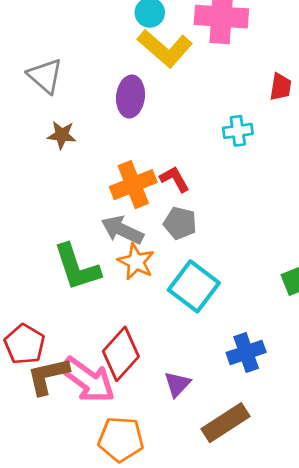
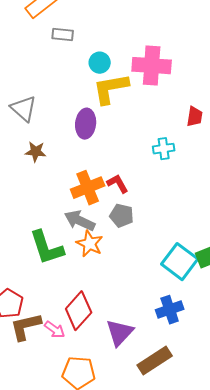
yellow L-shape: (165, 48) -> (111, 89), turned 129
cyan square: (194, 286) -> (180, 262), moved
pink arrow: (88, 380) -> (55, 330), size x0.5
purple triangle: (177, 384) -> (120, 333), size x1.4

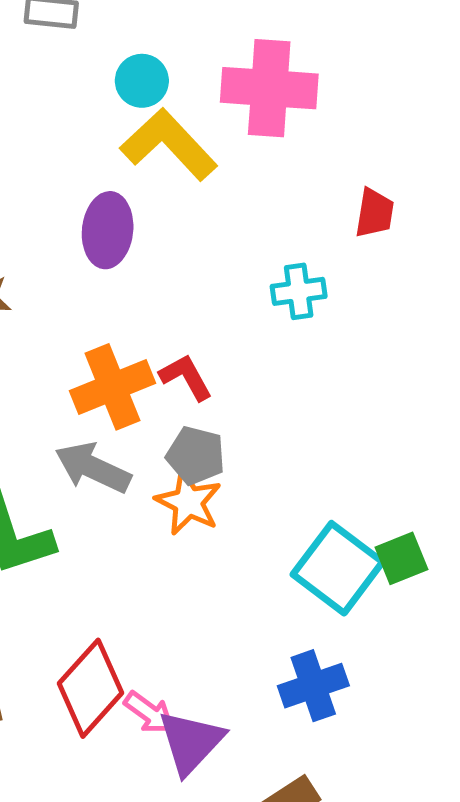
yellow L-shape: (111, 89) -> (169, 144), turned 57
orange star: (90, 244) -> (188, 502), moved
pink arrow: (55, 330) -> (149, 713), moved

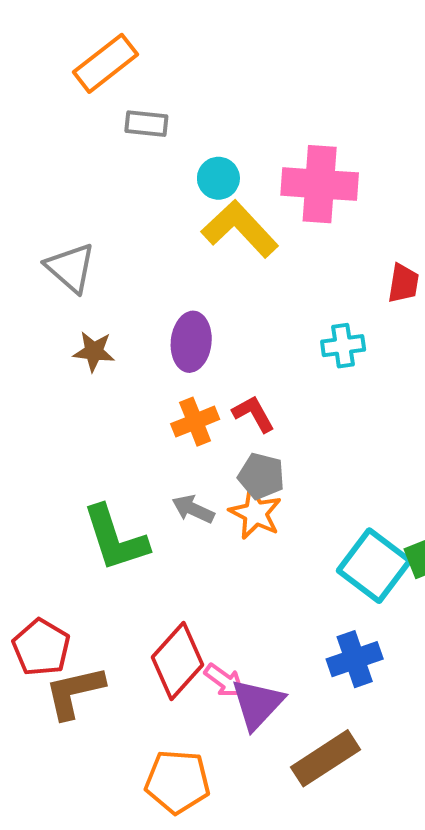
purple ellipse: (108, 230) -> (191, 342), moved
orange cross: (112, 387) -> (195, 422), size x0.7
gray arrow: (93, 468) -> (193, 509), moved, size x0.7

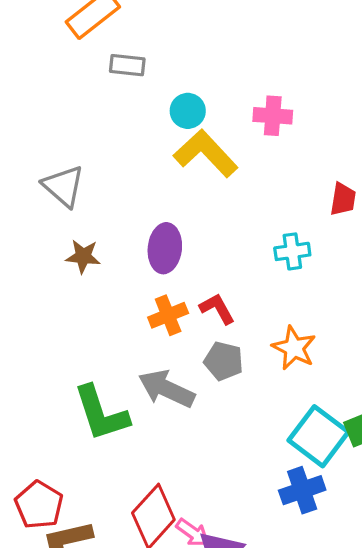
pink cross: (320, 184) -> (273, 116), size x0.6
gray arrow: (193, 509) -> (166, 389), size x1.6
orange star: (255, 513) -> (294, 348), moved
blue cross: (355, 659) -> (302, 490), moved

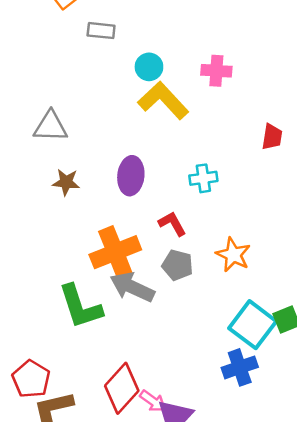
gray triangle: (63, 186) -> (51, 126), turned -39
cyan cross: (292, 251) -> (203, 178), moved
orange cross: (168, 315) -> (115, 252), moved, size x1.6

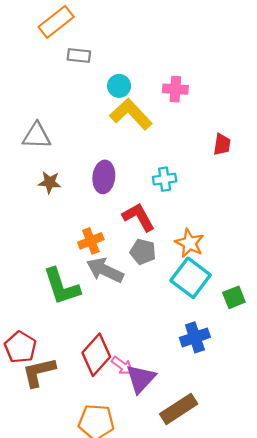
red L-shape: (172, 224) -> (139, 217), size x1.4
orange cross: (115, 252) -> (91, 241), size x0.6
cyan square: (253, 325) -> (191, 278), moved

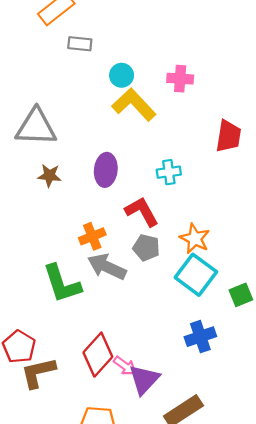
gray triangle: (37, 136) -> (36, 127), size x1.4
red trapezoid: (222, 144) -> (229, 136), size x1.4

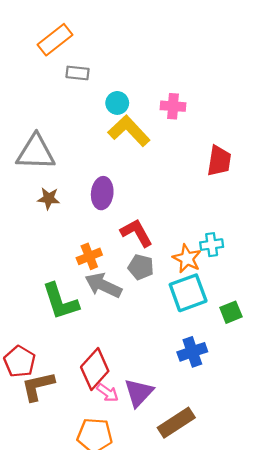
cyan cross: (169, 172) -> (212, 245), moved
cyan square: (196, 275) -> (188, 293), turned 33
pink arrow: (125, 366) -> (108, 393), moved

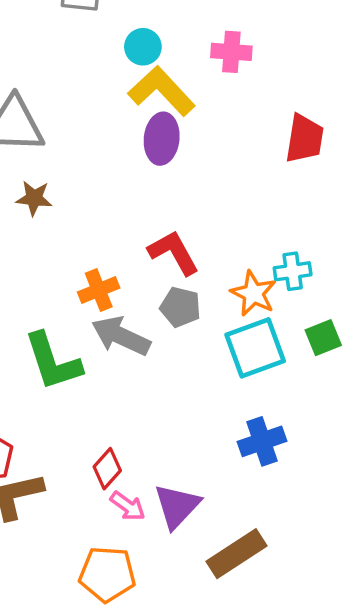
purple ellipse: (102, 193) -> (162, 139), moved
green square: (231, 312) -> (323, 338), moved
red diamond: (95, 369) -> (107, 469), size x0.6

